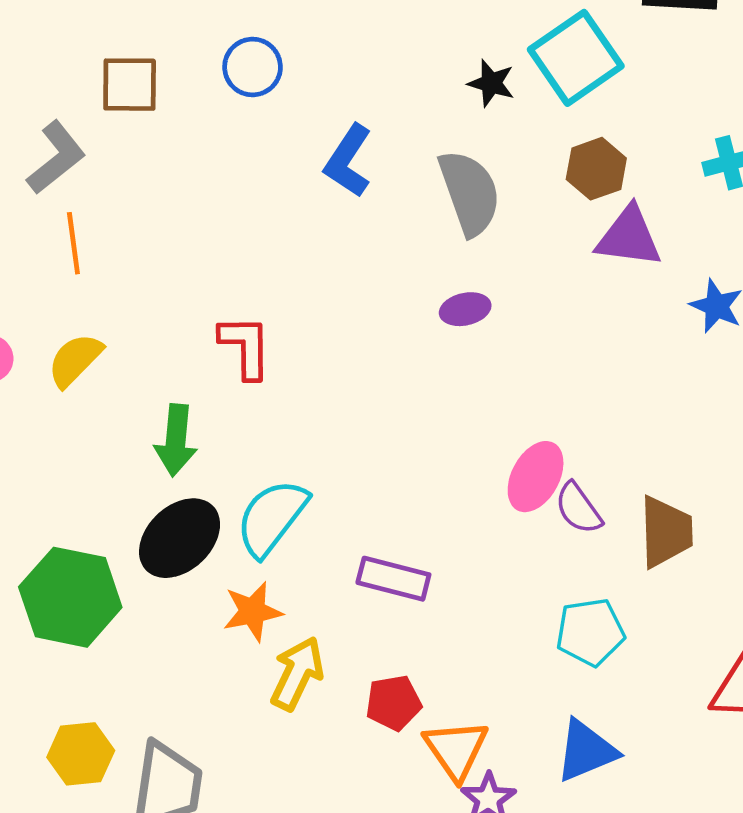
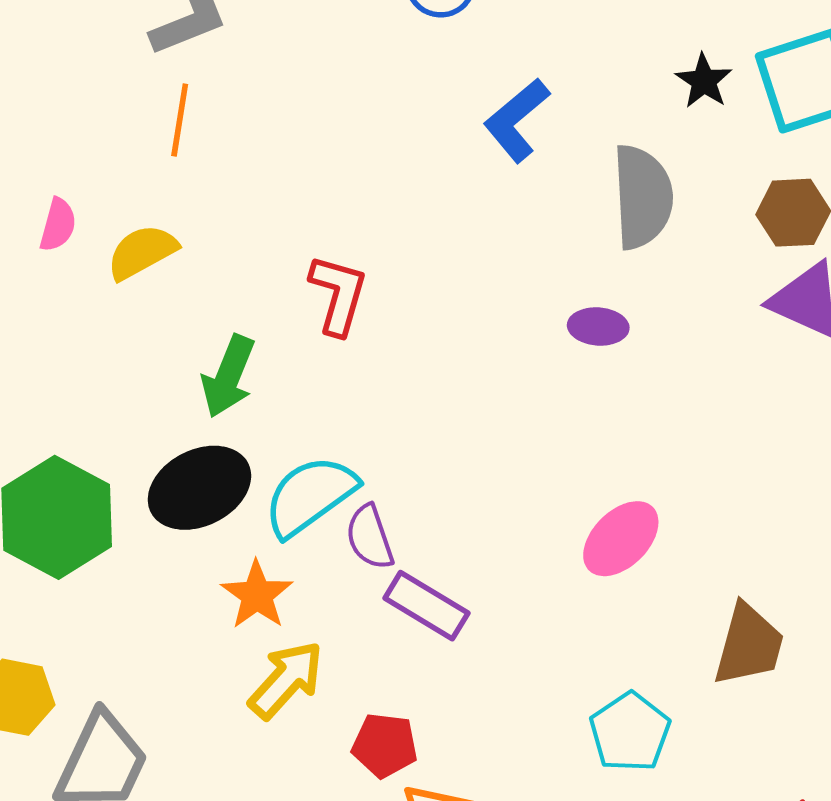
purple semicircle: (578, 508) -> (370, 537), moved
orange star: (253, 612) -> (257, 595), turned 30
cyan pentagon: (590, 632) -> (630, 732), turned 30

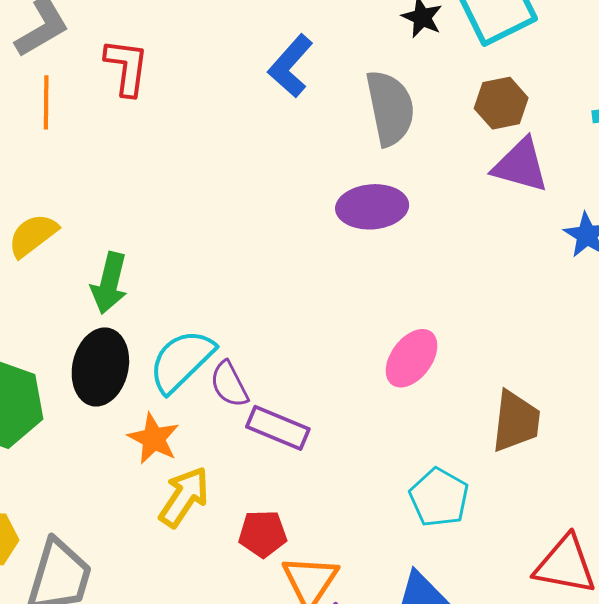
yellow semicircle: (142, 252) -> (33, 235), moved
red L-shape: (338, 295) -> (127, 67), moved
purple ellipse: (598, 326) -> (372, 207), size x1.6
black ellipse: (199, 488) -> (100, 367), turned -42

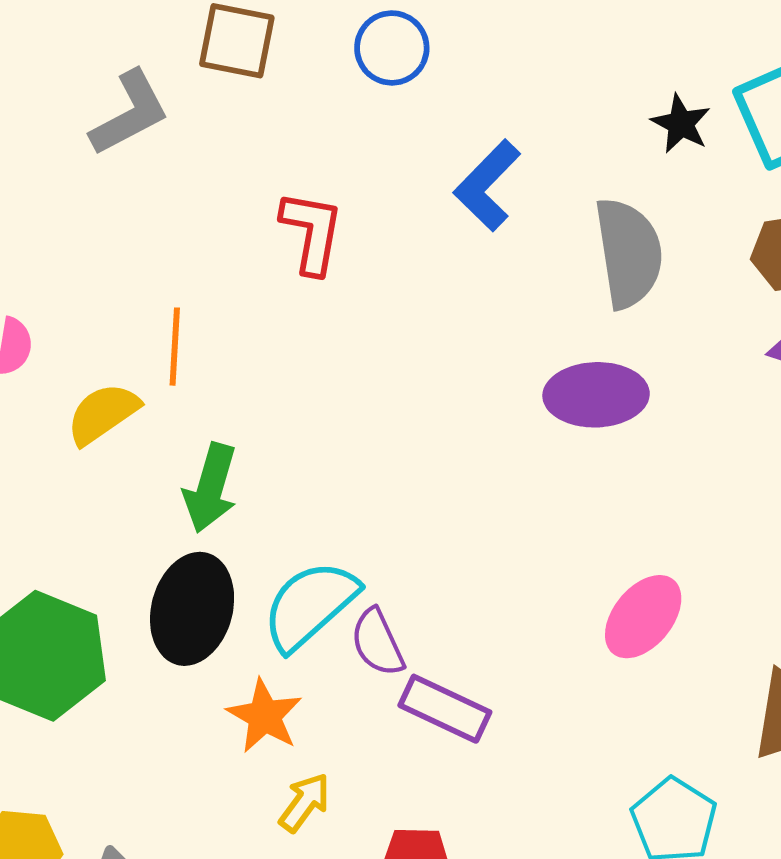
red L-shape: (127, 67) -> (312, 232), moved
orange line: (46, 102) -> (175, 347), moved
yellow arrow: (184, 497) -> (305, 802), size x0.7

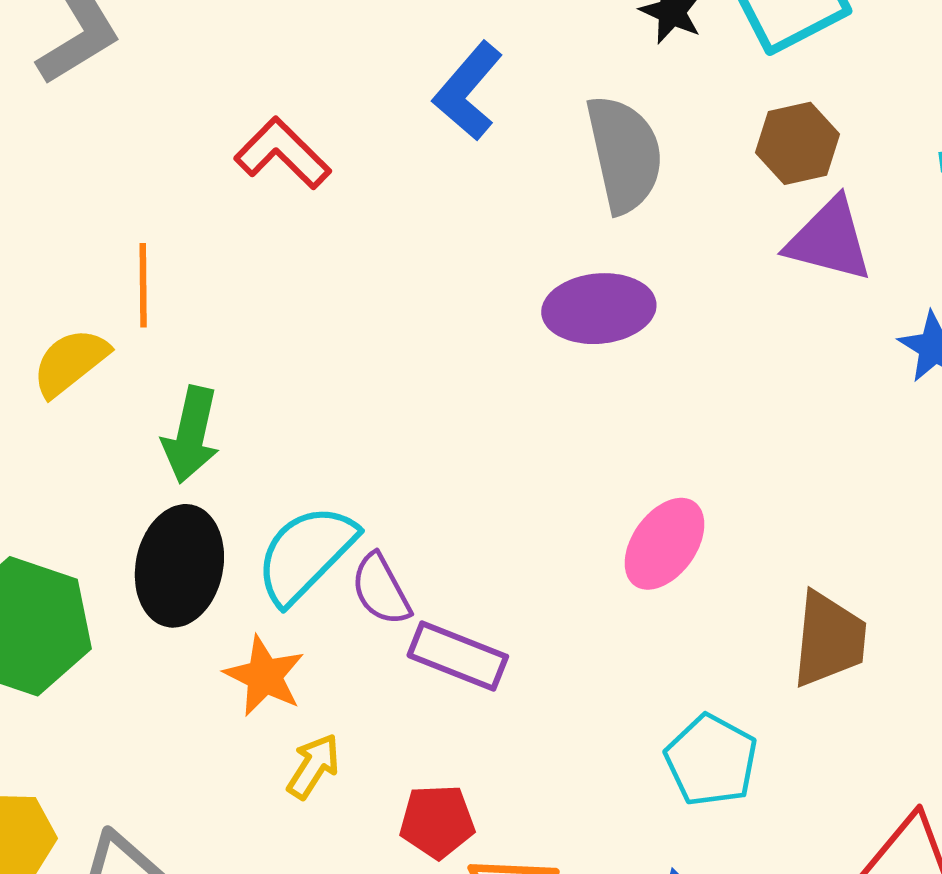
red L-shape: (312, 232) -> (283, 153), turned -52

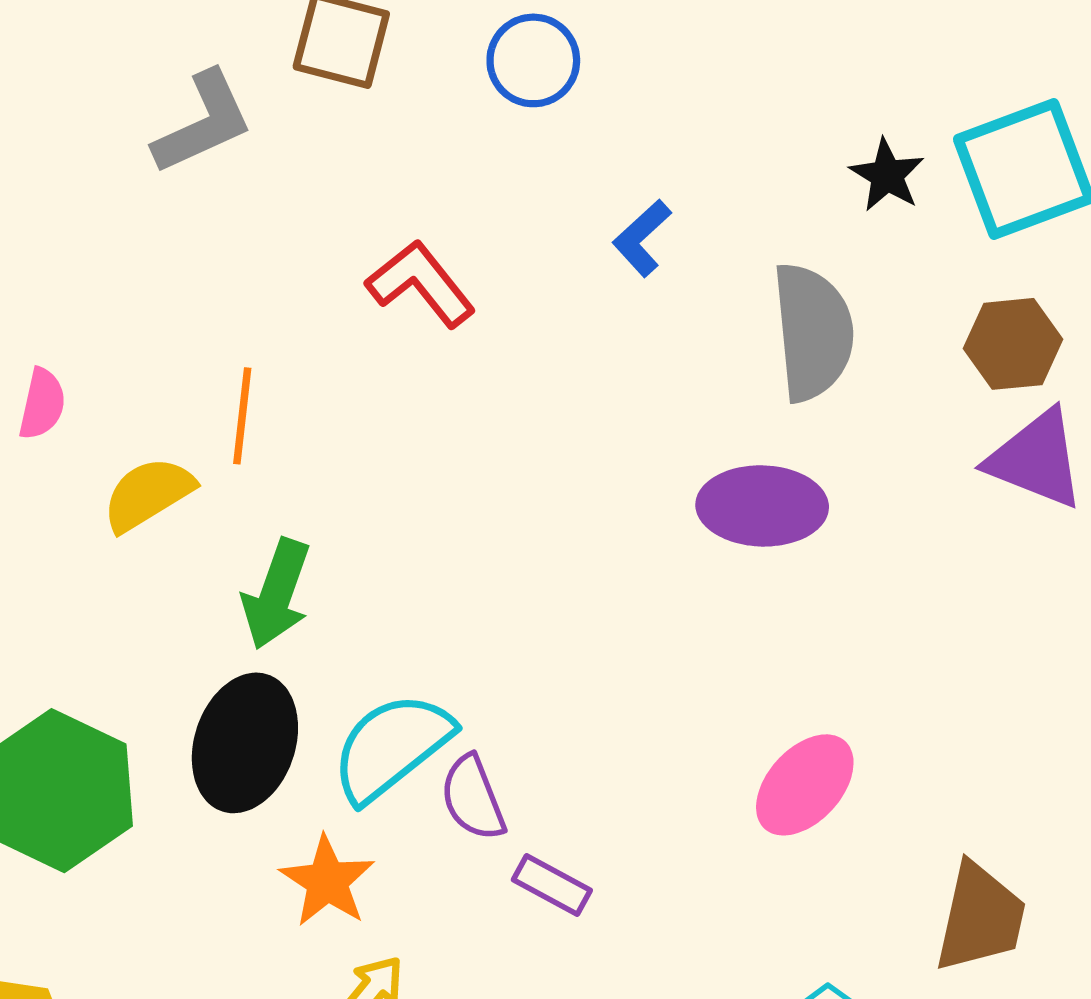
blue L-shape: (468, 91) -> (642, 238), size x0.7
purple rectangle: (458, 656) -> (552, 885), size x0.7

